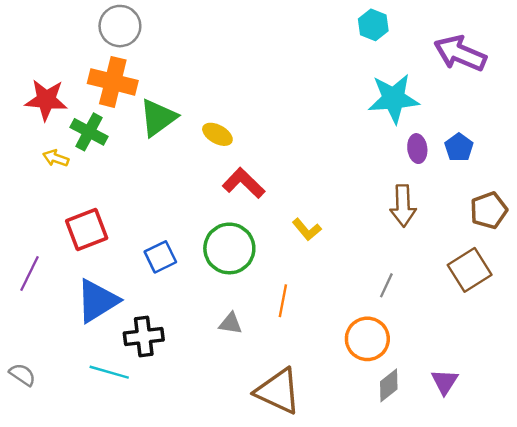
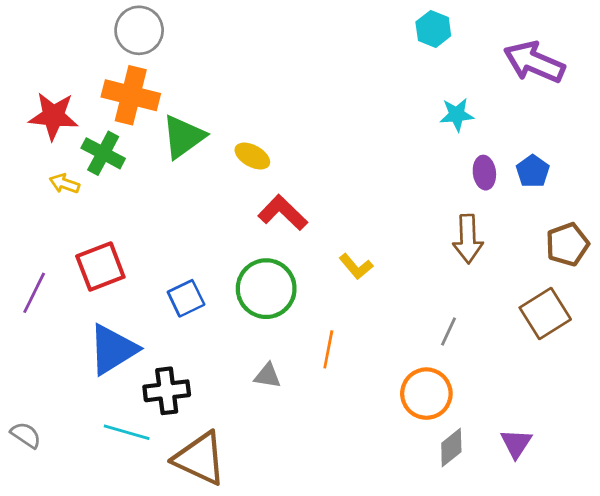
cyan star: (394, 99) -> (457, 115), size x0.6
purple line: (30, 273) -> (34, 293), moved
brown triangle: (278, 391) -> (200, 459), moved

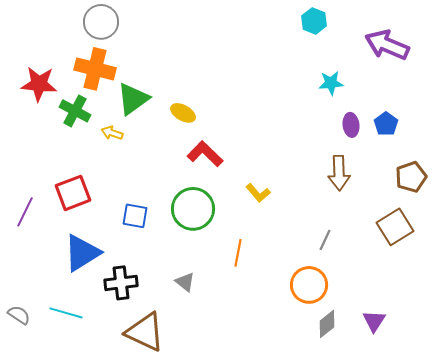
yellow arrow: (64, 184) -> (112, 133), moved
blue square: (186, 298) -> (135, 216), turned 36
gray triangle: (268, 376) -> (185, 282), moved, turned 30
cyan line: (127, 432) -> (66, 313), moved

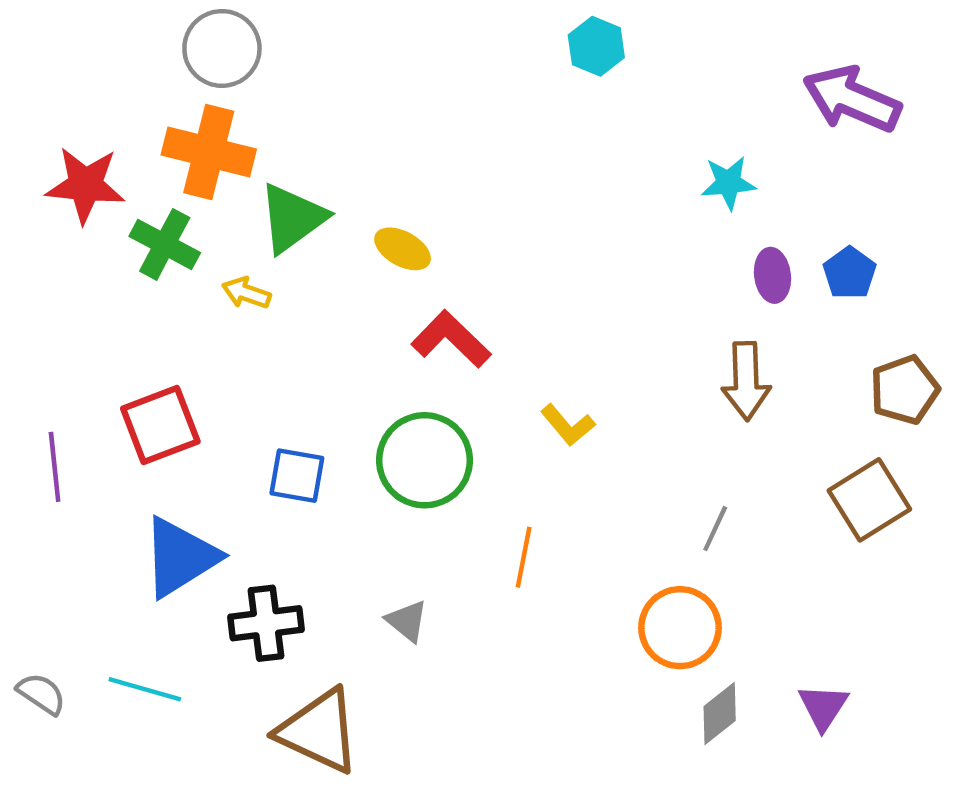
cyan hexagon: (314, 21) -> (596, 46), moved
purple line: (25, 212) -> (55, 467), turned -32

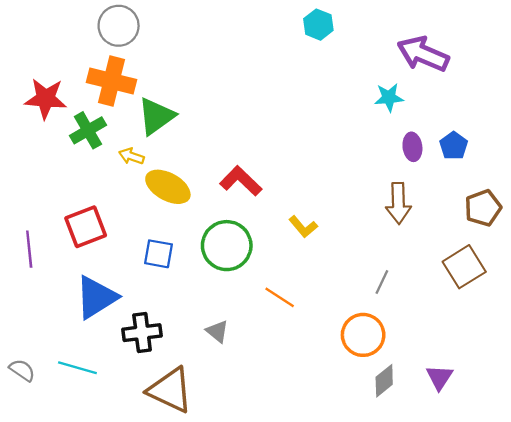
purple arrow: (852, 99) -> (423, 54), moved
green cross: (165, 244) -> (88, 130), turned 32
yellow ellipse: (403, 249) -> (168, 187), moved, size x1.5
orange line: (524, 557) -> (280, 297), turned -68

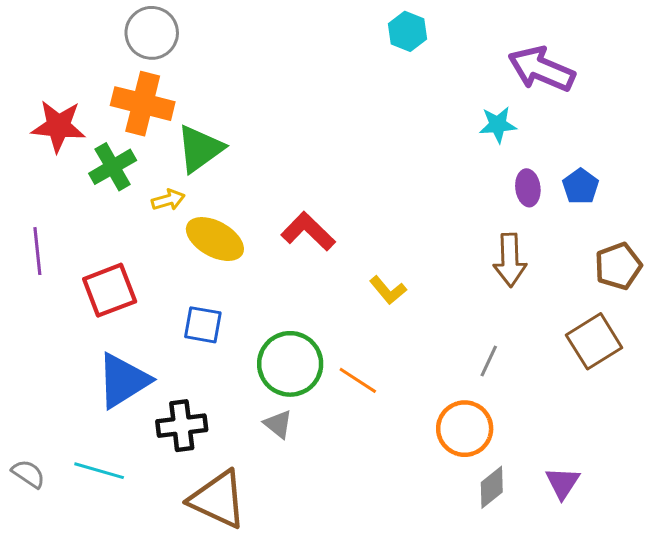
yellow arrow: (131, 156) -> (168, 200), turned 145
green circle: (227, 246) -> (290, 364), moved
purple line: (29, 249) -> (37, 251), moved

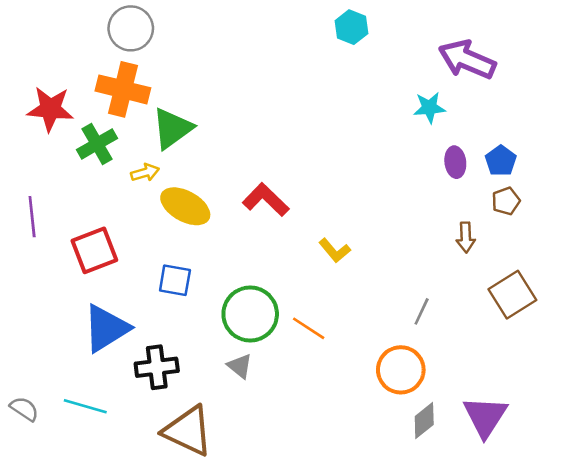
brown arrow: (510, 260) -> (466, 237), moved, size x0.7
brown pentagon: (618, 266) -> (506, 201), moved, size x0.7
purple triangle: (562, 483) -> (485, 417), size x1.5

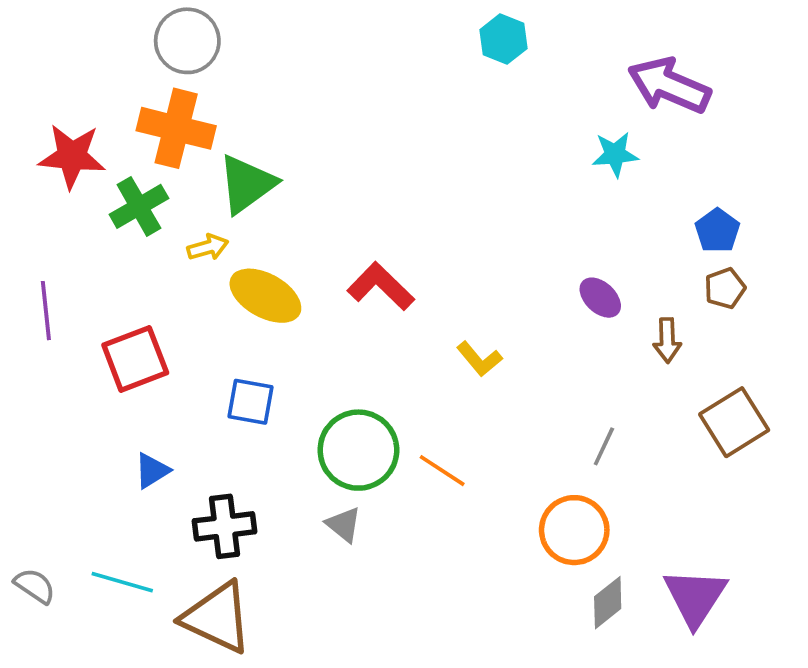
purple ellipse: (455, 162) -> (600, 298), moved, turned -40
blue triangle: (106, 328) -> (152, 471), size x0.5
brown triangle: (188, 431) -> (217, 617), moved

